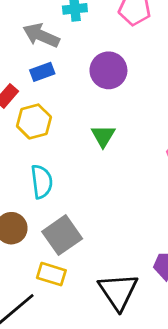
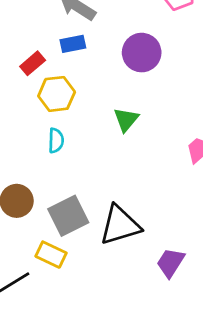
cyan semicircle: (42, 182) -> (56, 140), moved, size x0.7
black triangle: (118, 291) -> (120, 225), moved, turned 39

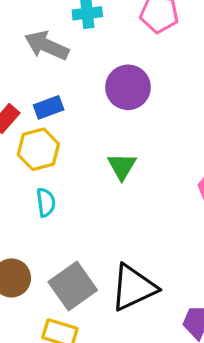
blue rectangle: (73, 44) -> (49, 107), moved

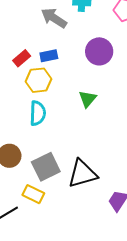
cyan semicircle: (46, 202) -> (38, 113), size x1.4

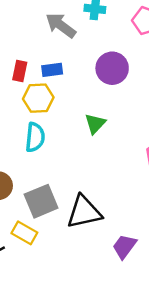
red rectangle: (22, 58) -> (20, 71), turned -42

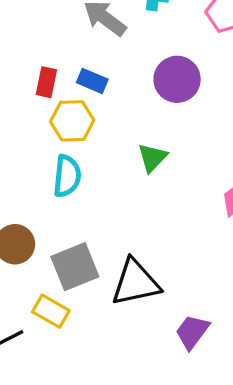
blue rectangle: (52, 70) -> (92, 81), turned 30

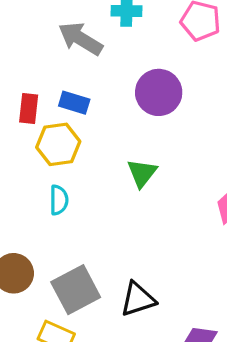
cyan semicircle: (67, 176) -> (59, 200), size x0.7
black triangle: (136, 283) -> (138, 299), size x0.7

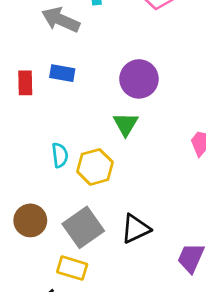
purple circle: (159, 92) -> (139, 79), moved
yellow hexagon: (58, 144) -> (95, 167), moved

